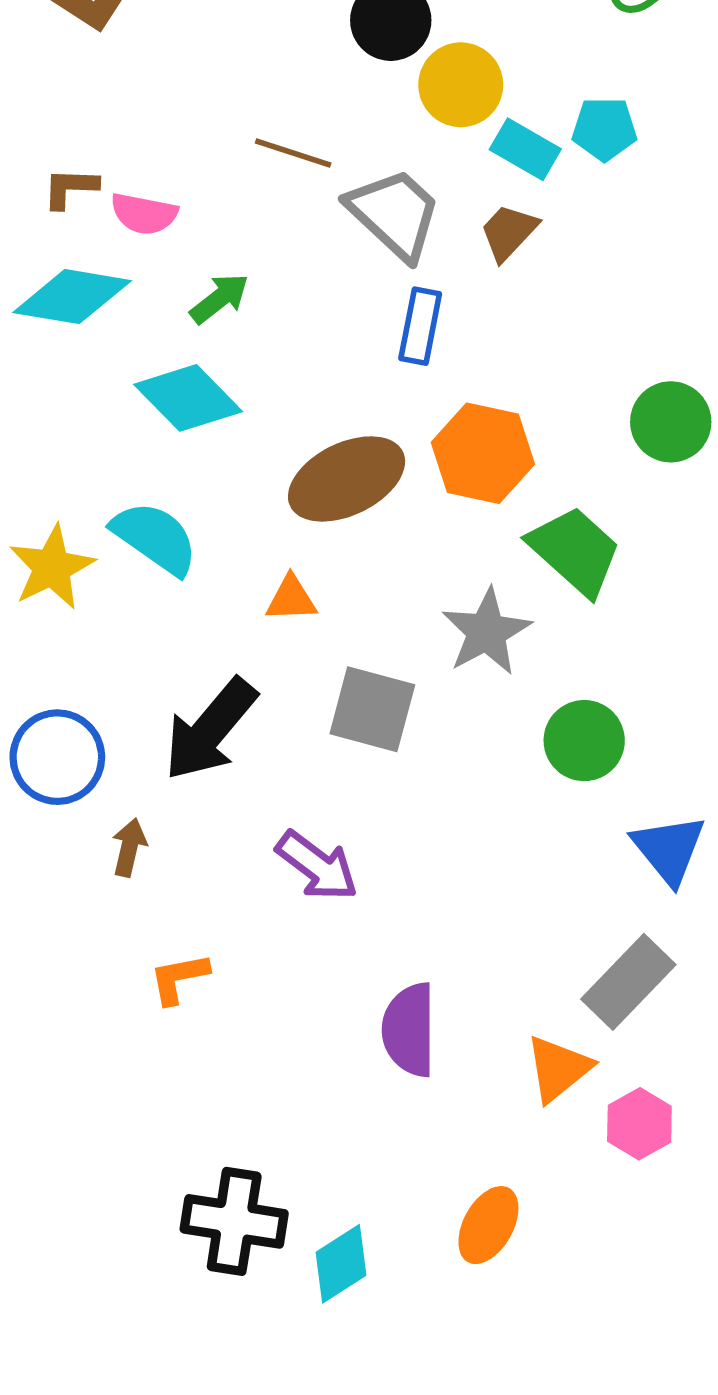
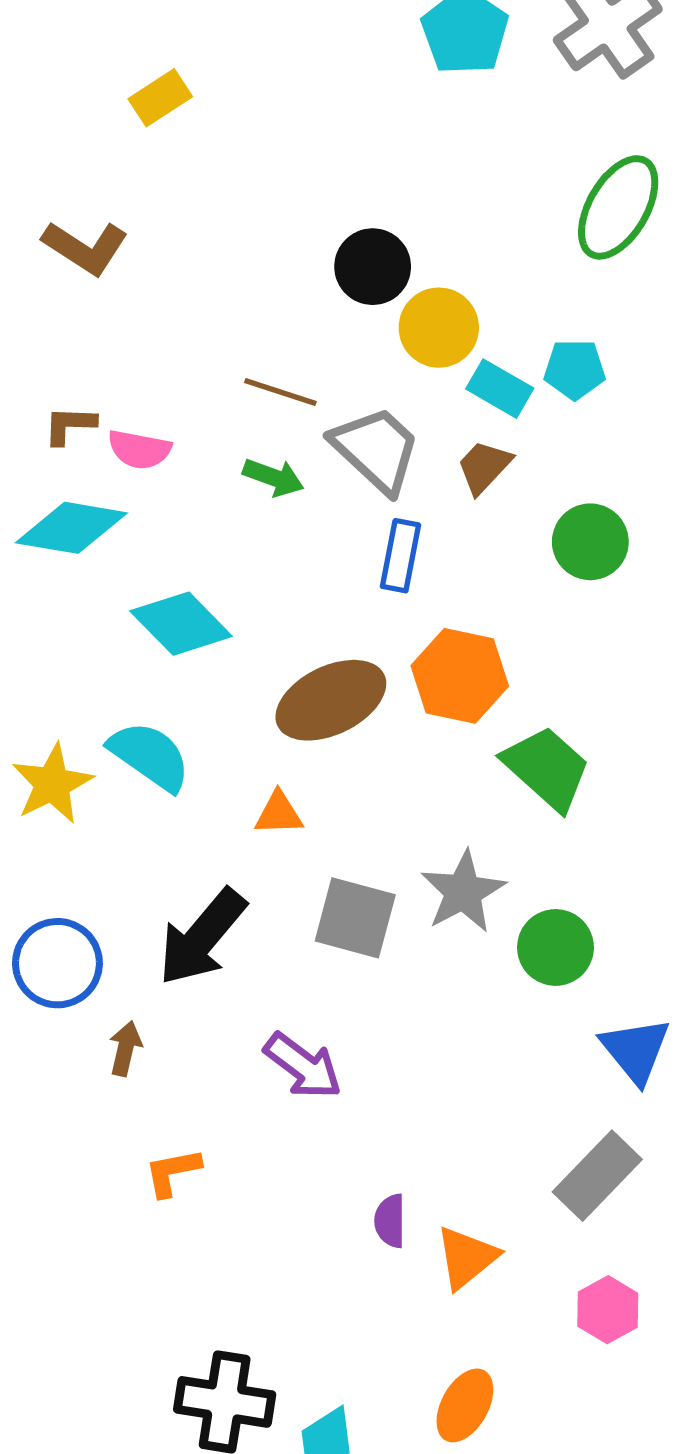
green arrow: (219, 298) -> (273, 477), moved, turned 58
green circle: (671, 422) -> (590, 542), moved
gray star: (487, 632) -> (463, 892), moved
purple semicircle: (409, 1030) -> (390, 1221), size x0.6
orange triangle: (558, 1068) -> (467, 1257), moved

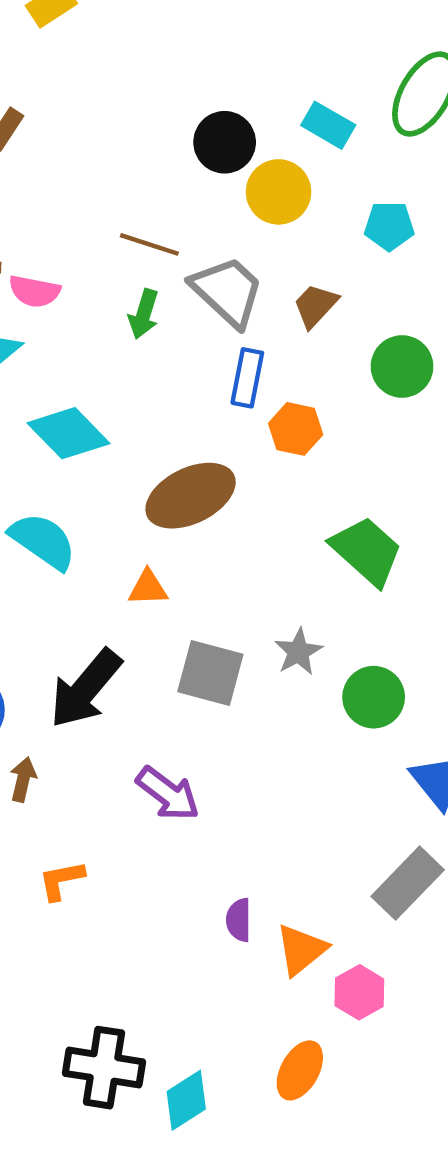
cyan rectangle: (500, 389) -> (328, 125), moved
green arrow: (273, 477) -> (144, 314), turned 87
orange hexagon: (460, 676) -> (296, 429), moved, size x0.7
gray star: (463, 892) -> (298, 652), size x0.7
pink hexagon: (608, 1310) -> (359, 992), moved

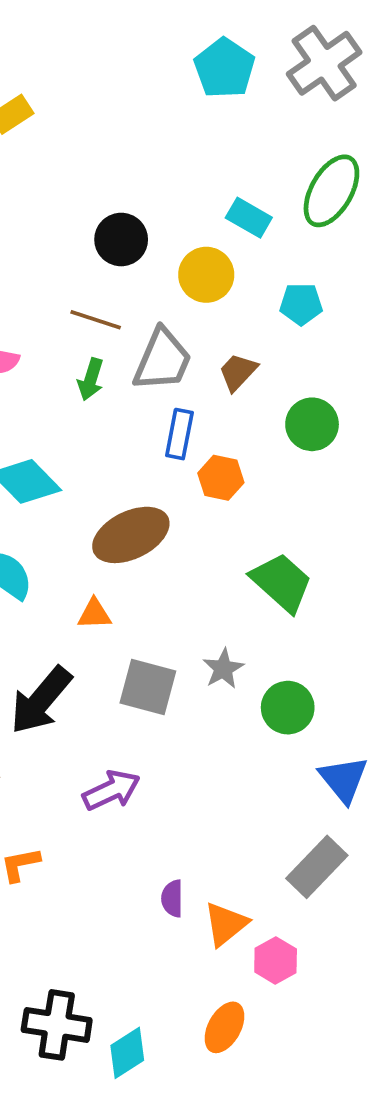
black circle: (225, 142) -> (121, 240), moved
gray trapezoid: (227, 291) -> (162, 360), turned 70
purple arrow: (168, 794) -> (111, 790), turned -62

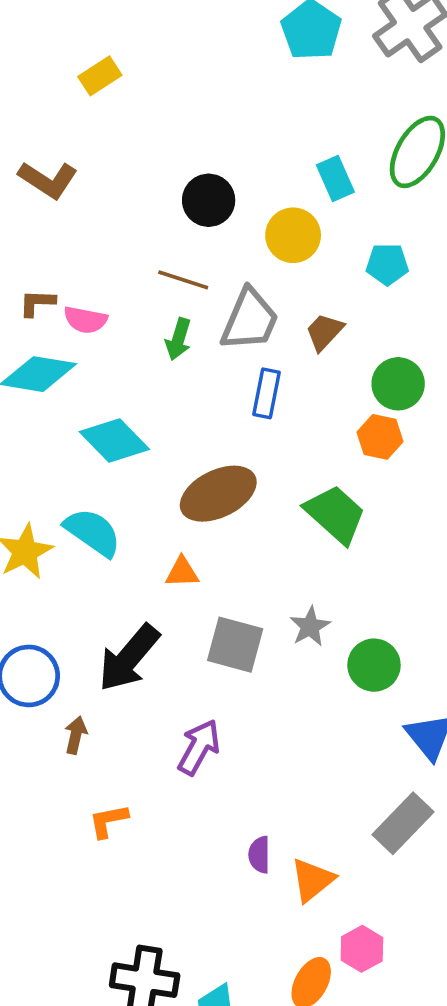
cyan rectangle: (249, 218) -> (335, 179), turned 36
orange hexagon: (221, 478) -> (380, 437), moved
green trapezoid: (282, 582) -> (335, 514), moved
purple arrow: (111, 790) -> (199, 747), turned -36
pink hexagon: (276, 960) -> (362, 949), moved

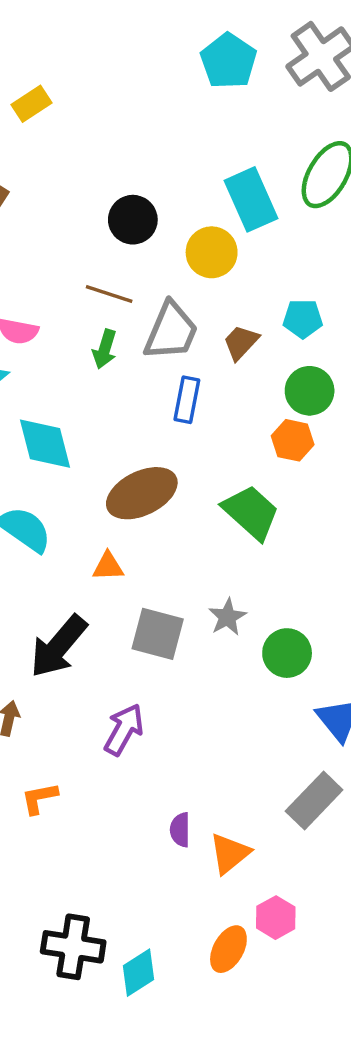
cyan rectangle: (335, 179) -> (251, 199), size x1.5
cyan pentagon: (387, 264) -> (303, 319), moved
cyan diamond: (114, 441) -> (45, 444), turned 30

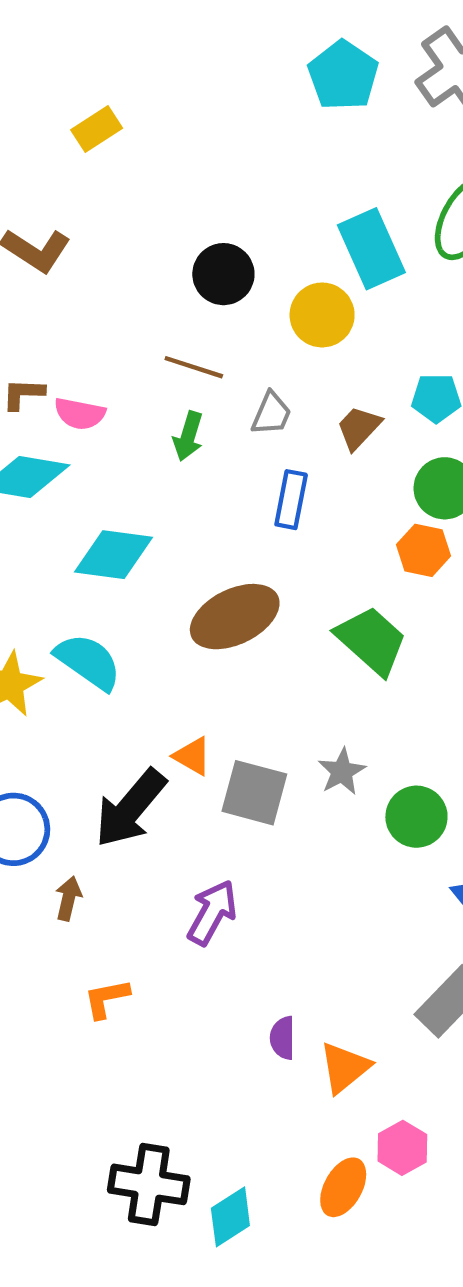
gray trapezoid: (171, 331) -> (271, 414), size x0.6
cyan diamond: (45, 444) -> (114, 555), turned -68
orange triangle: (108, 566) -> (192, 756), moved, turned 32

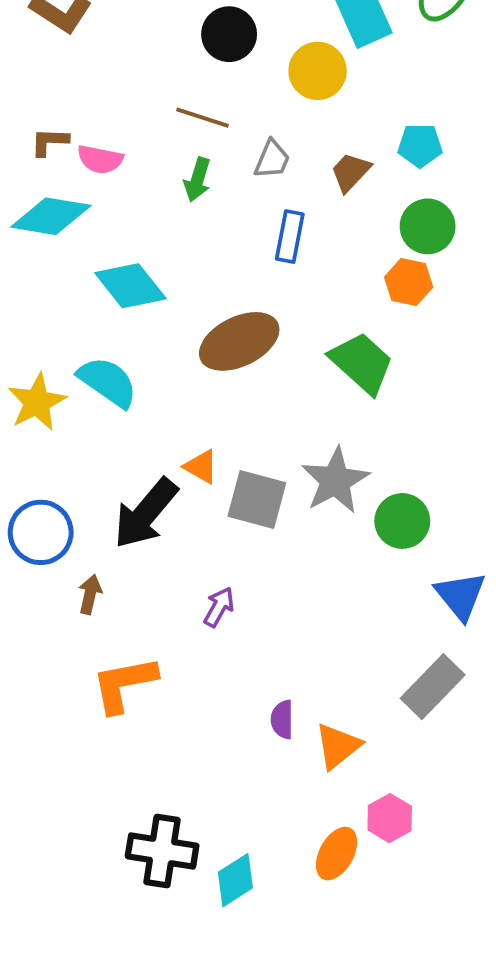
cyan diamond: (114, 555) -> (130, 286), turned 44
gray star: (342, 772) -> (335, 481), size x1.6
purple arrow: (212, 912) -> (219, 607), size x0.7
orange L-shape: (106, 998) -> (124, 684), size x1.6

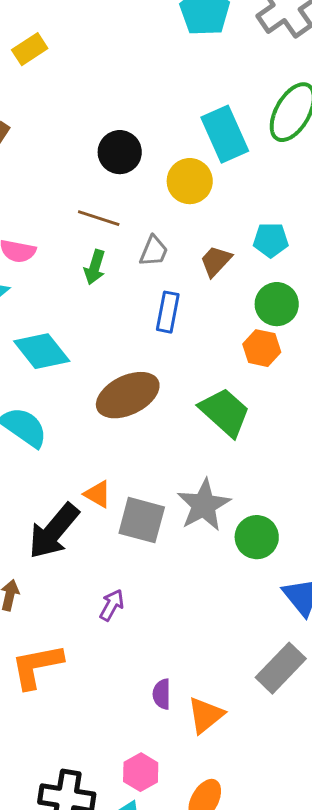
pink hexagon: (390, 818) -> (141, 772), moved

